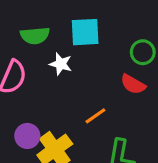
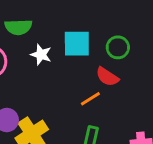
cyan square: (85, 32) -> (77, 44), moved
orange line: (95, 116) -> (90, 99), moved

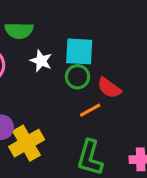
green circle: (118, 47) -> (77, 77), moved

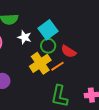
cyan square: (79, 51) -> (48, 30), turned -36
yellow cross: (27, 143) -> (40, 63), moved

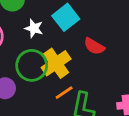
green circle: (48, 46) -> (32, 65), moved, size x1.5
orange line: (57, 66) -> (64, 93), moved

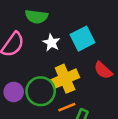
green circle: (32, 65) -> (41, 91), moved

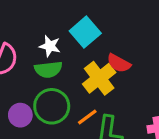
green semicircle: (36, 17) -> (48, 70), moved
yellow cross: (65, 79) -> (99, 78), moved

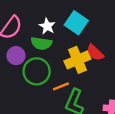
cyan square: (85, 32) -> (76, 23), turned -30
purple circle: (20, 115) -> (16, 56), moved

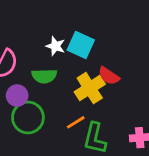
white star: (47, 26) -> (56, 46), moved
green circle: (37, 71) -> (28, 117), moved

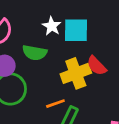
cyan square: (81, 45) -> (76, 30), turned -36

